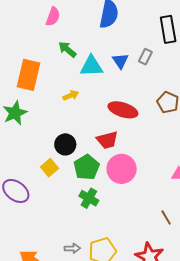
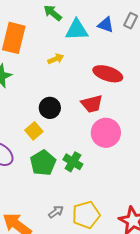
blue triangle: (120, 61) -> (106, 25), turned -36
green pentagon: (87, 167) -> (43, 163), moved
gray arrow: (72, 248) -> (56, 212), turned -35

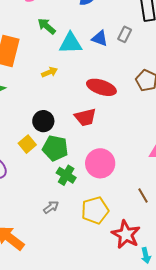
pink circle: (106, 133) -> (100, 163), moved
green pentagon: (43, 163) -> (55, 148), moved, turned -30
gray arrow: (56, 212) -> (51, 207), moved
yellow pentagon: (86, 215) -> (95, 210), moved

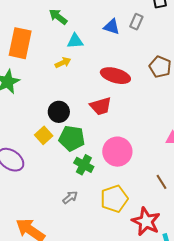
cyan triangle: (71, 43) -> (75, 41), moved, size x0.7

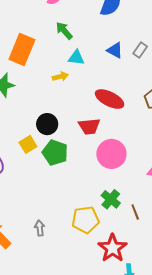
pink circle: (117, 152) -> (111, 154), moved
green cross: (84, 165) -> (111, 199), moved
gray arrow: (70, 197) -> (40, 228), moved, turned -70

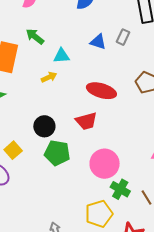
green arrow: (64, 31) -> (35, 37), moved
yellow square: (28, 144) -> (13, 150), moved
pink circle: (111, 154) -> (105, 164), moved

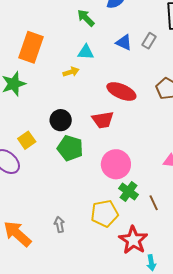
green arrow: (35, 37) -> (86, 18), moved

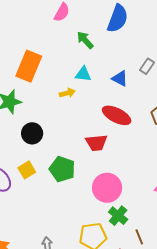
blue triangle: (124, 42) -> (120, 78), moved
black circle: (61, 120) -> (32, 133), moved
yellow square: (27, 140) -> (27, 170), moved
brown line: (154, 203) -> (139, 237), moved

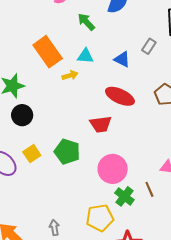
orange rectangle: (29, 66) -> (48, 52), moved, turned -56
black circle: (32, 133) -> (22, 115), moved
brown line: (139, 237) -> (149, 189), moved

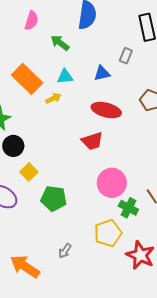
blue triangle: (122, 59) -> (102, 73), turned -30
green pentagon: (67, 152) -> (54, 198), moved
yellow square: (32, 154) -> (29, 172), moved
gray arrow: (54, 228) -> (65, 251), turned -126

